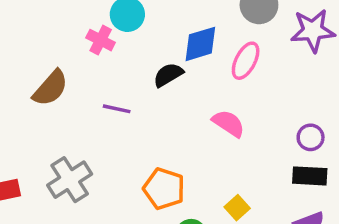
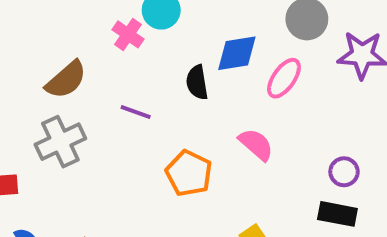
black semicircle: (168, 75) -> (197, 82), turned -76
gray cross: (70, 180) -> (60, 142), moved
orange pentagon: (164, 189) -> (189, 173), moved

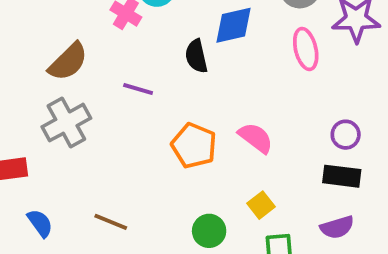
pink ellipse: (284, 78) -> (306, 49), moved, turned -45
pink semicircle: (256, 144) -> (256, 138), moved

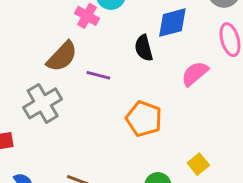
brown semicircle: (68, 62) -> (62, 56), moved
pink semicircle: (256, 138) -> (195, 74), moved, turned -76

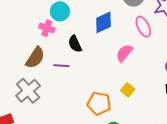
black semicircle: (144, 48) -> (75, 44), moved
orange pentagon: (144, 119) -> (99, 103), moved
yellow square: (198, 164) -> (128, 90), moved

